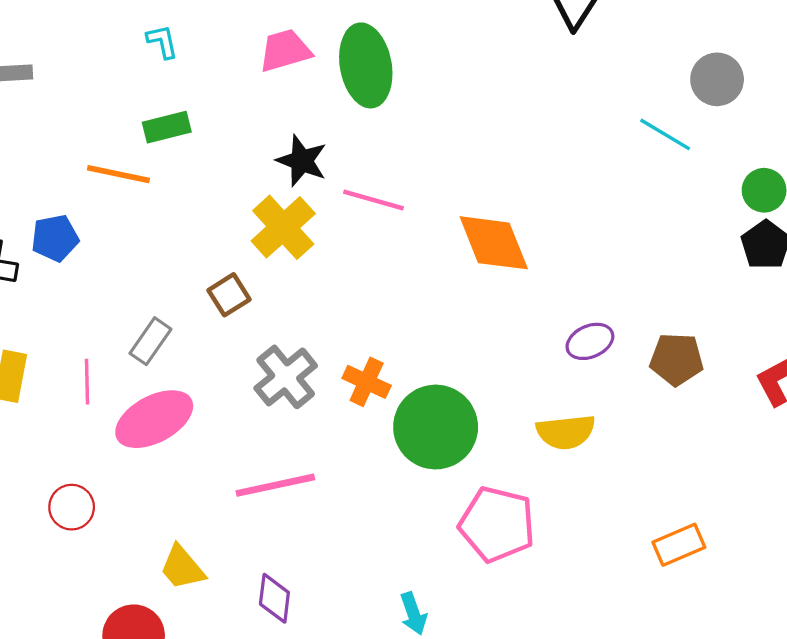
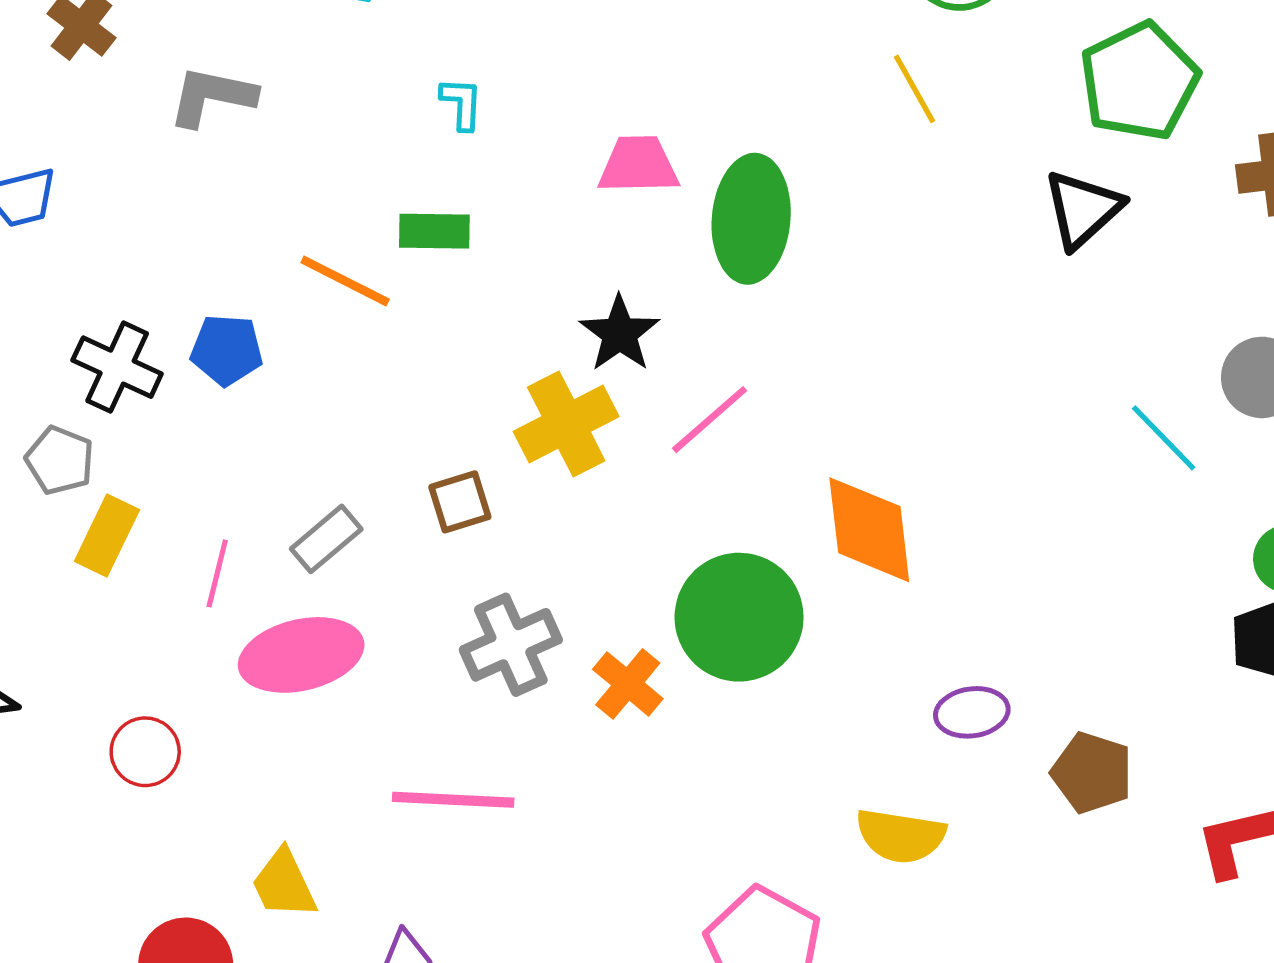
pink line: (374, 200) -> (710, 420), turned -72
green circle: (436, 427) -> (739, 617), moved

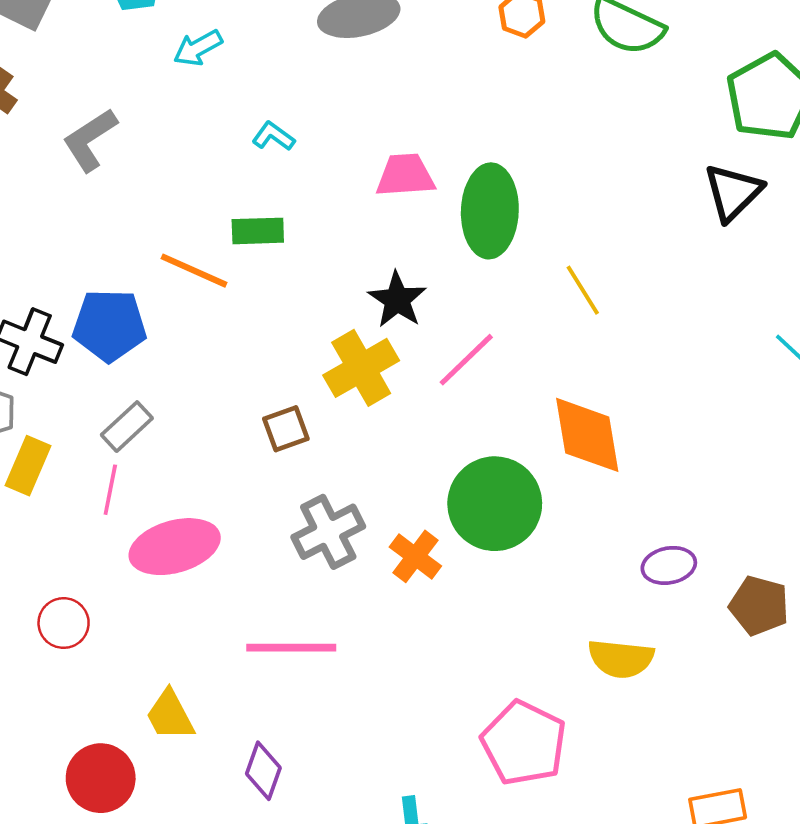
yellow line: (915, 89) -> (583, 290), moved
gray L-shape: (212, 96) -> (90, 140), turned -42
cyan L-shape: (462, 103) -> (273, 136), turned -54
blue pentagon: (227, 350) -> (109, 325), size x1.4
gray rectangle: (326, 539) -> (127, 427), moved

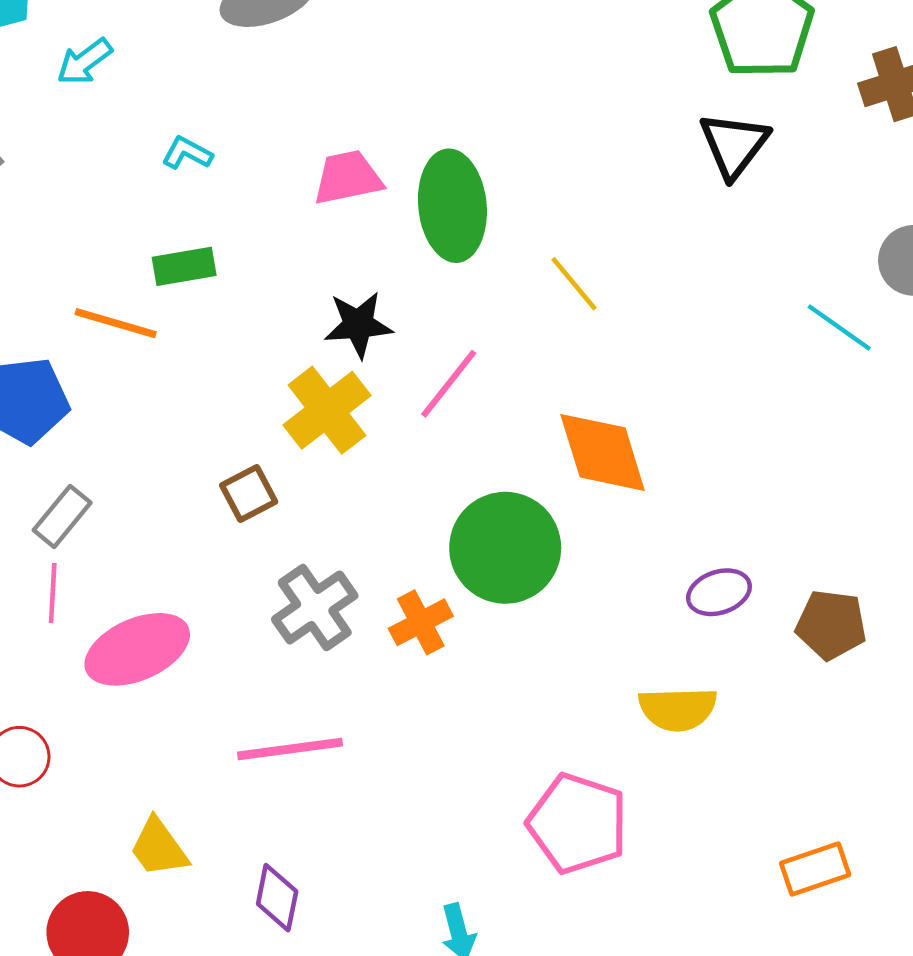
black star: (397, 300) -> (358, 325), turned -30
orange cross: (415, 556) -> (421, 622), turned 33

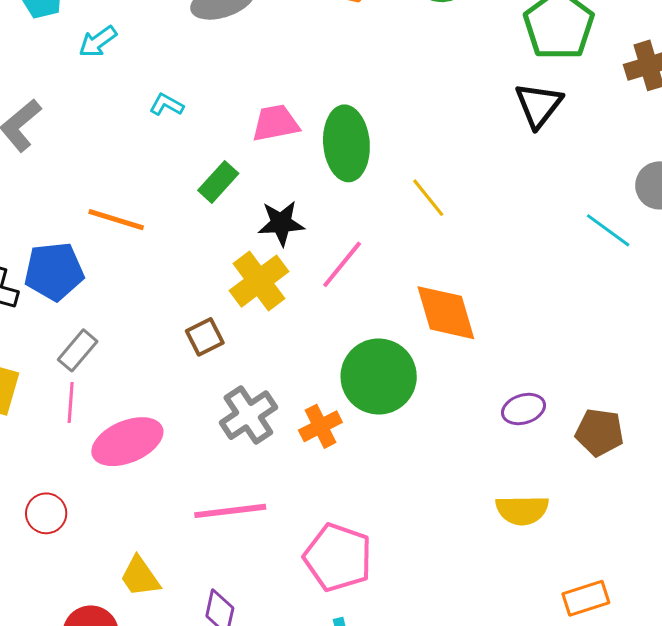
green rectangle: (184, 266) -> (218, 182), moved, turned -39
yellow semicircle: (678, 709) -> (522, 510), moved
pink pentagon: (578, 823) -> (338, 557), moved

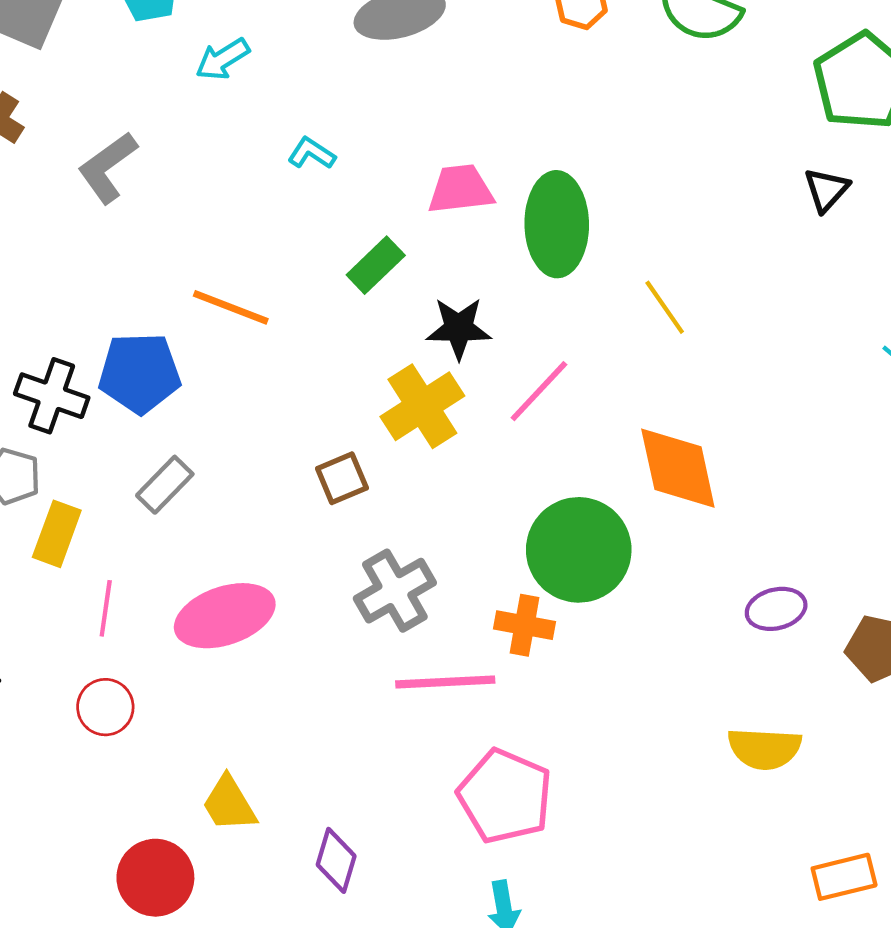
black triangle: (539, 105) -> (826, 190), size x0.7
pink line: (71, 402) -> (106, 608), moved
orange cross: (320, 426) -> (524, 625), moved, turned 33
pink line: (230, 511) -> (445, 682), moved

